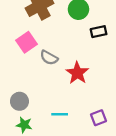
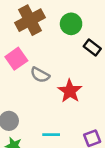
black rectangle: (99, 32) -> (92, 47), turned 49

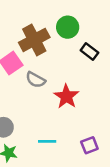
brown cross: (30, 20) -> (34, 40), moved

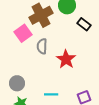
gray semicircle: (36, 80) -> (42, 46), turned 63

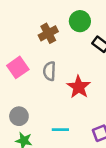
brown cross: (41, 15) -> (48, 33), size x0.7
pink square: (23, 33) -> (18, 67), moved

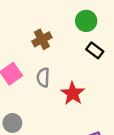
green circle: (80, 21) -> (86, 21), moved

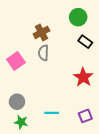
gray semicircle: (43, 77) -> (43, 53), moved
red star: (73, 93) -> (83, 77), moved

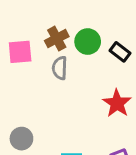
green circle: (78, 17) -> (88, 42), moved
pink square: (16, 61) -> (20, 52), moved, turned 30

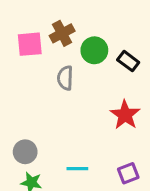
brown cross: (57, 39) -> (62, 33), moved
pink square: (20, 52) -> (30, 44), moved

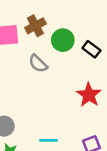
gray semicircle: (65, 78) -> (38, 64), turned -48

